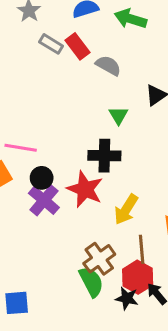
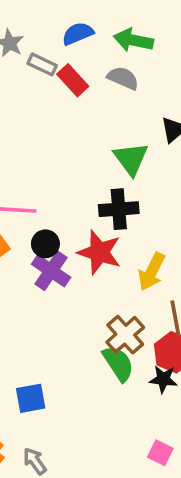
gray rectangle: (51, 44) -> (42, 64), moved
gray semicircle: (108, 66) -> (123, 78), moved
green triangle: (119, 115) -> (131, 159), size x1.5

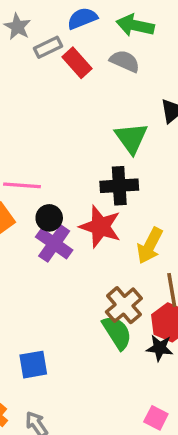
gray rectangle: (42, 64) -> (48, 47), turned -52

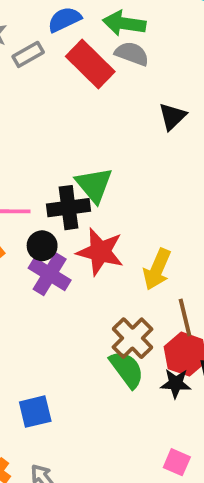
gray semicircle: (125, 61) -> (132, 54), moved
red rectangle: (77, 63) -> (90, 64), moved, size x1.4
green triangle: (131, 138) -> (94, 185), moved
black cross: (119, 186) -> (69, 208), moved

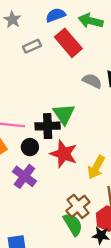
gray rectangle: (28, 54) -> (32, 46), moved
gray semicircle: (132, 54) -> (92, 81), moved
purple cross: (50, 274) -> (24, 176), moved

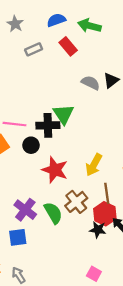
red rectangle: (68, 43) -> (68, 46), size x0.7
red star: (64, 154) -> (55, 170), moved
purple cross: (24, 176) -> (25, 210), moved
green semicircle: (73, 224) -> (53, 213), moved

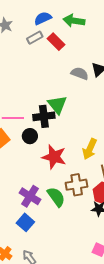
gray rectangle: (34, 49) -> (35, 38), moved
brown cross: (76, 202) -> (77, 185), turned 35
blue square: (18, 237) -> (25, 222), turned -36

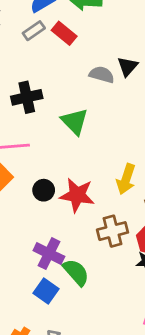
black cross: (44, 116) -> (27, 97), moved
black circle: (30, 136) -> (44, 190), moved
green semicircle: (56, 197) -> (76, 272), moved

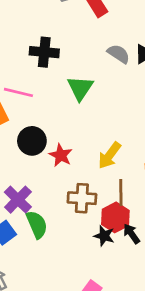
black circle: (44, 190) -> (32, 141), size x1.4
red star: (77, 195) -> (61, 155), size x0.7

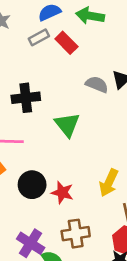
brown cross: (82, 198) -> (76, 234), moved

